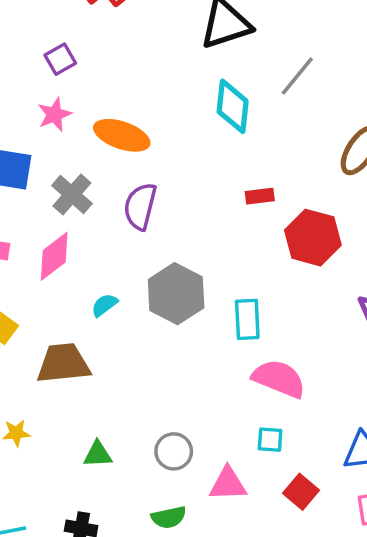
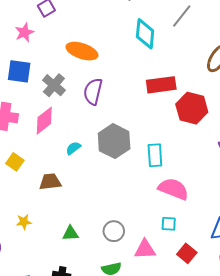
pink star: (54, 115) -> (24, 32), moved
red rectangle: (260, 196) -> (161, 85), size x1.8
brown trapezoid: (63, 363) -> (50, 182), size x0.7

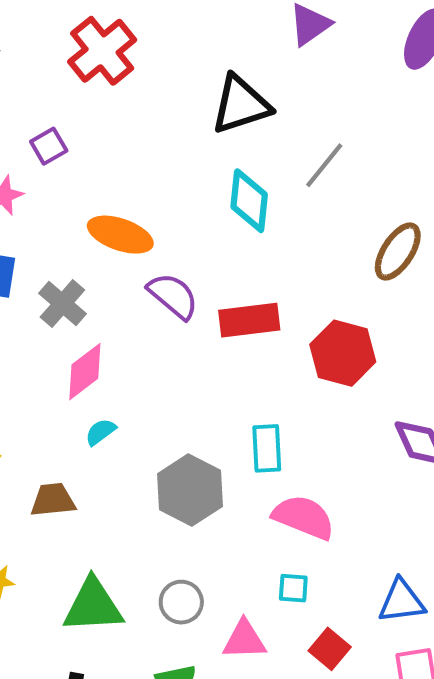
red rectangle: (161, 85) -> (249, 320), moved
purple semicircle: (93, 91) -> (173, 296), moved, turned 116
pink diamond: (44, 121) -> (85, 372), moved
gray hexagon: (114, 141) -> (190, 490), moved
green triangle: (70, 233) -> (93, 606), size x1.8

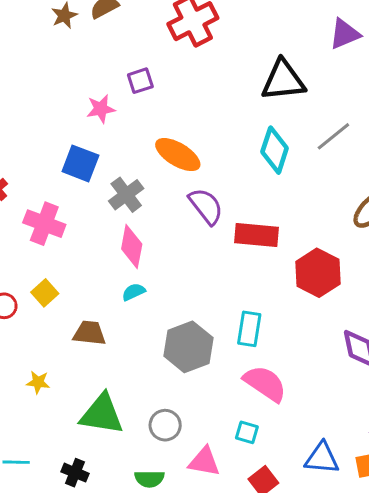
pink diamond: (85, 372) -> (132, 247), turned -54

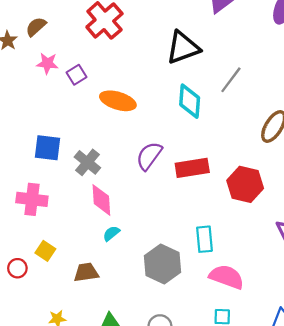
pink star: (101, 109) -> (47, 63), moved, turned 30
orange ellipse: (178, 155) -> (118, 101), moved
purple semicircle: (206, 206) -> (149, 156), turned -92

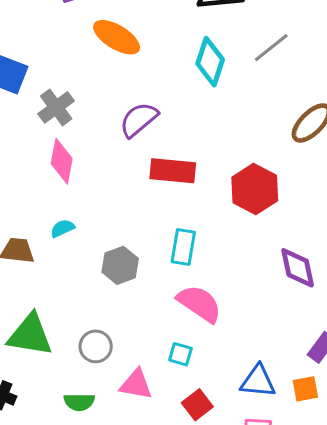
red rectangle: (192, 168) -> (173, 171), moved
cyan semicircle: (111, 233) -> (62, 228), moved
gray hexagon: (163, 264) -> (120, 265), size x0.7

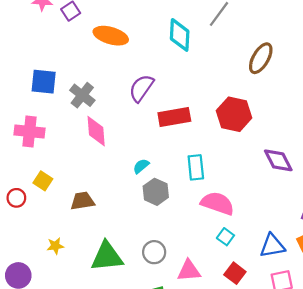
cyan semicircle: (62, 228) -> (141, 166), moved
cyan square: (180, 354) -> (225, 237), moved, turned 35

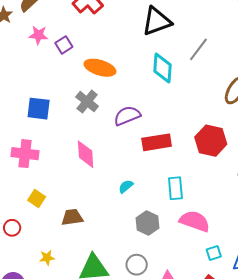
purple semicircle: (141, 88) -> (127, 116), turned 32
gray cross: (82, 95) -> (87, 102), moved
gray hexagon: (156, 192) -> (148, 223), moved
red circle: (16, 198) -> (12, 228), moved
cyan square: (225, 237) -> (214, 253), moved, turned 35

